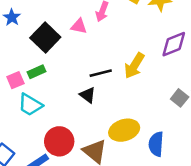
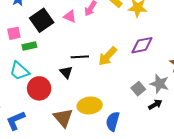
pink square: (15, 80) -> (14, 33), moved
red circle: (59, 141) -> (39, 88), moved

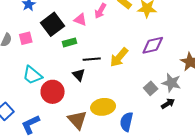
green rectangle: (29, 46) -> (69, 42), moved

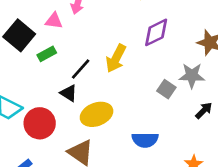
black line: (92, 59) -> (81, 69), turned -30
black arrow: (168, 104) -> (204, 111), moved
yellow ellipse: (103, 107) -> (97, 114), moved
blue semicircle: (126, 122) -> (145, 140), turned -90

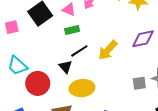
green rectangle: (47, 54) -> (72, 30), moved
gray square: (166, 89) -> (139, 83), turned 32

